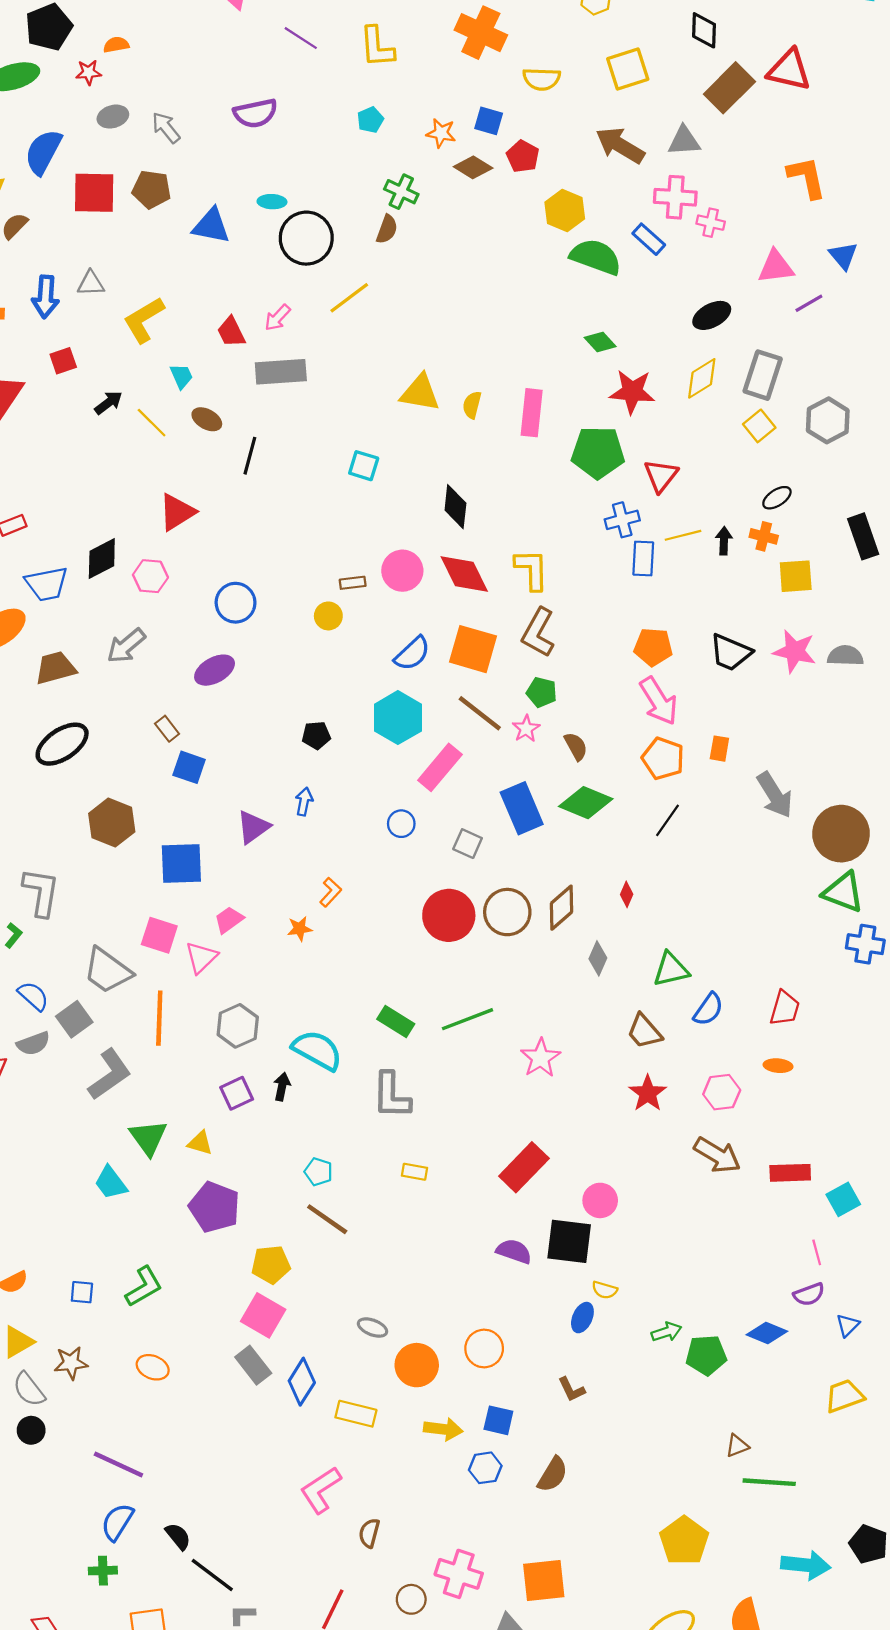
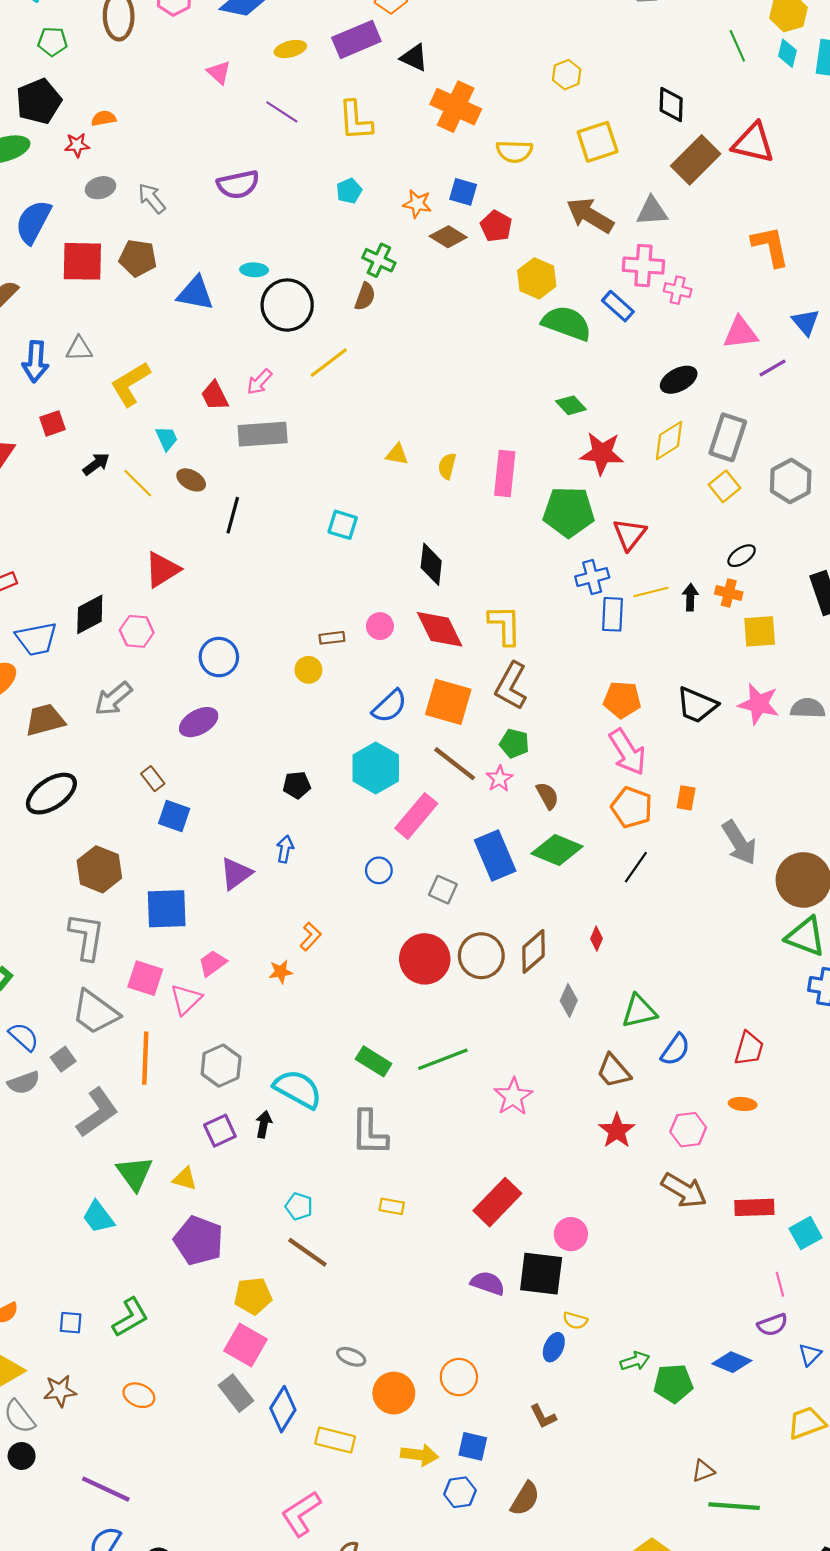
yellow triangle: (420, 393) -> (397, 454), size x0.6
pink circle: (402, 571) -> (380, 626), size x0.7
gray L-shape: (41, 892) -> (87, 937), moved
gray square: (74, 1019) -> (63, 1059), size x0.7

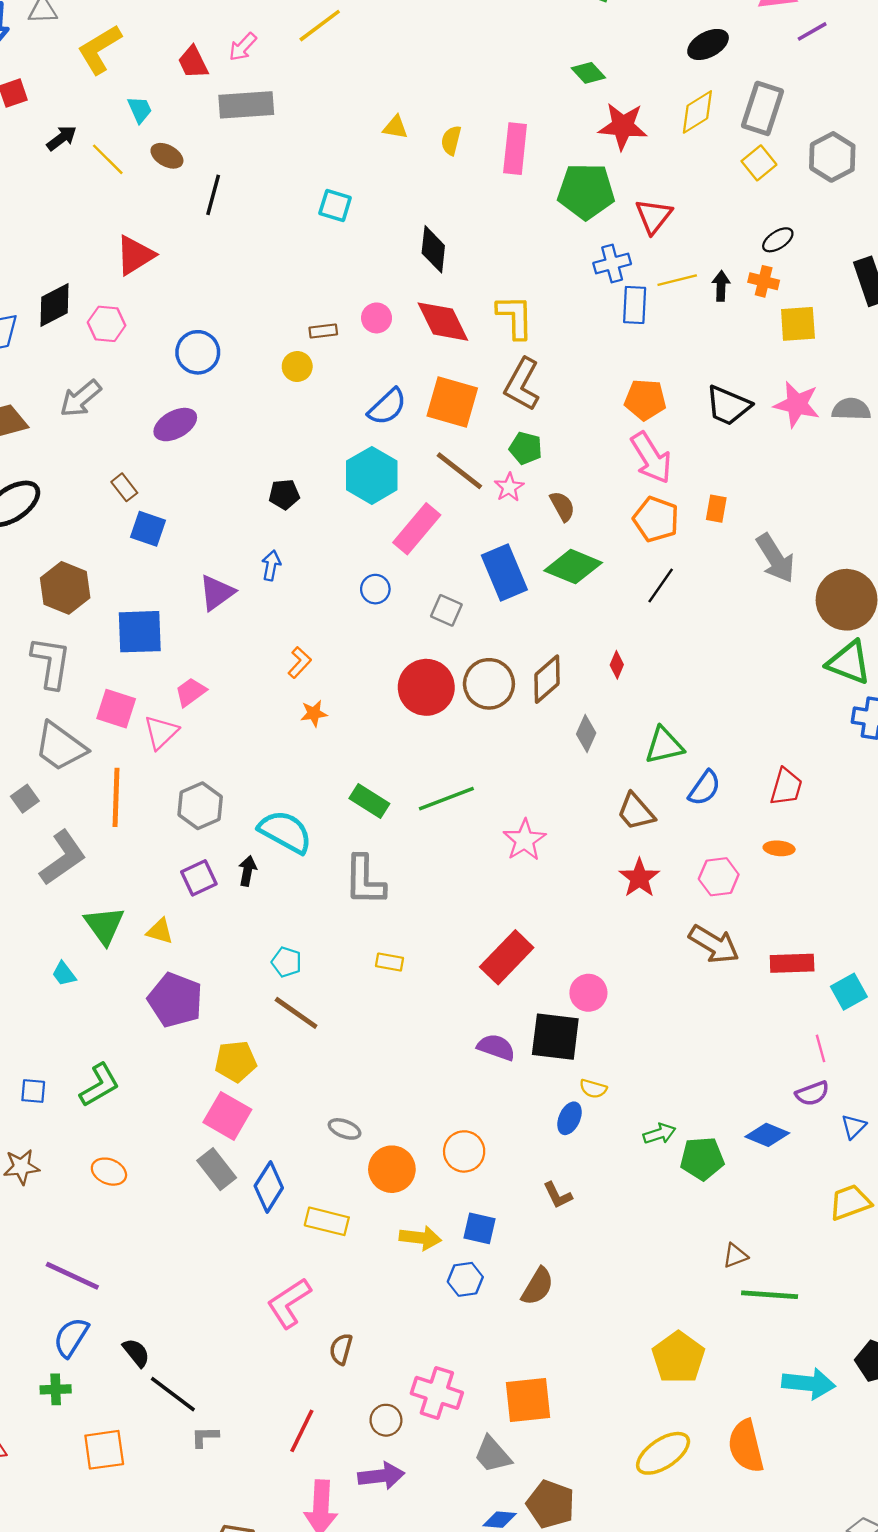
orange star: (281, 972) -> (314, 713), moved
cyan trapezoid: (98, 1217) -> (64, 974), size x0.7

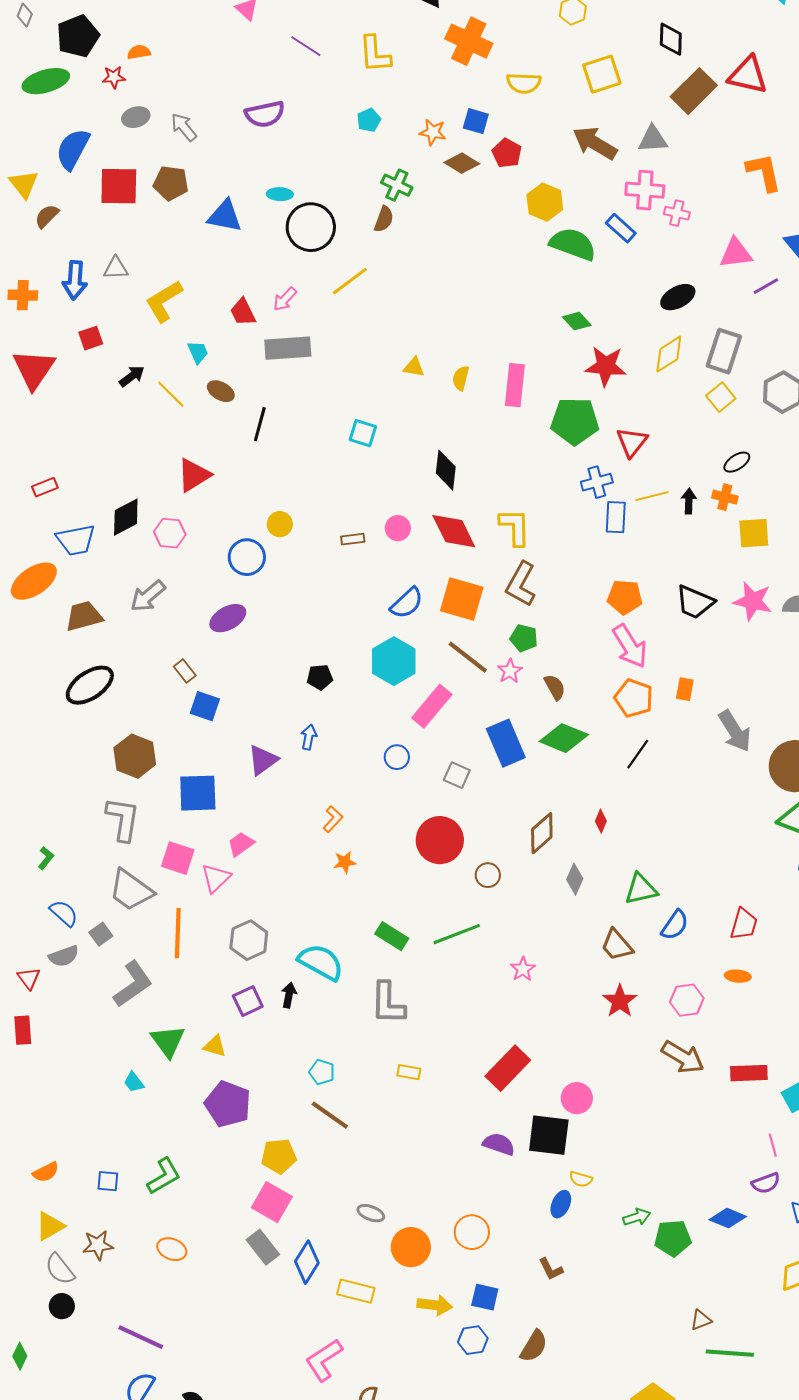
yellow circle: (297, 367) -> (280, 524), moved
brown circle: (489, 684) -> (488, 875), moved, size x0.6
pink star: (525, 840) -> (523, 969), size x0.7

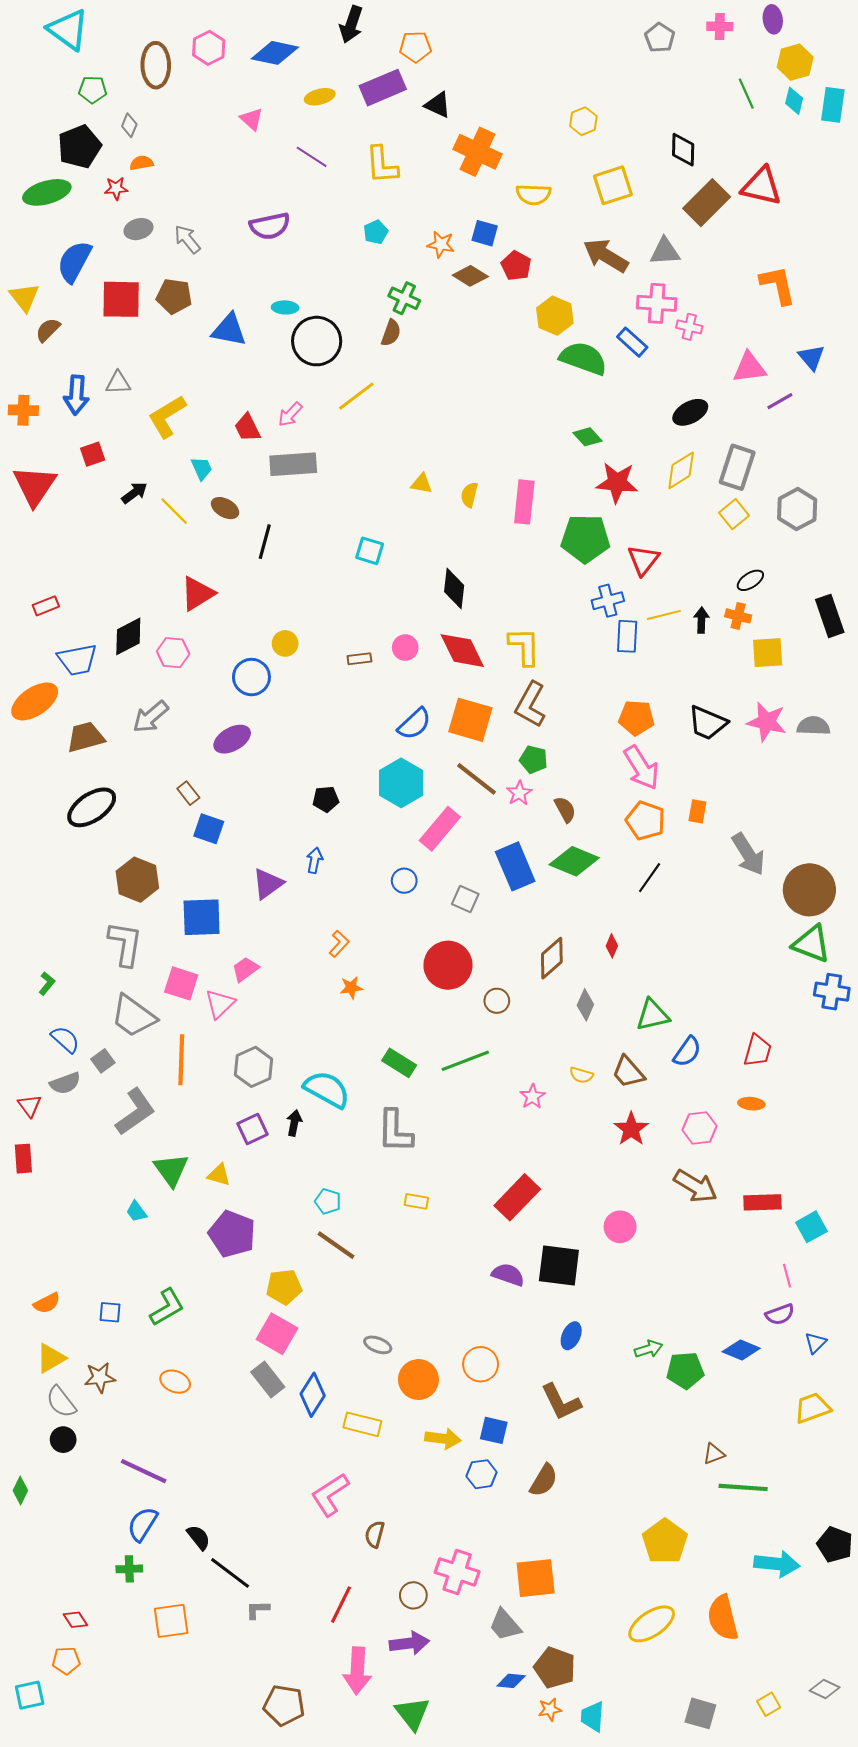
gray diamond: (25, 15) -> (129, 125), moved
pink circle: (577, 1098) -> (620, 1227), moved
yellow semicircle: (581, 1179) -> (581, 1075), moved
brown L-shape: (551, 1269) -> (561, 1402), size x1.6

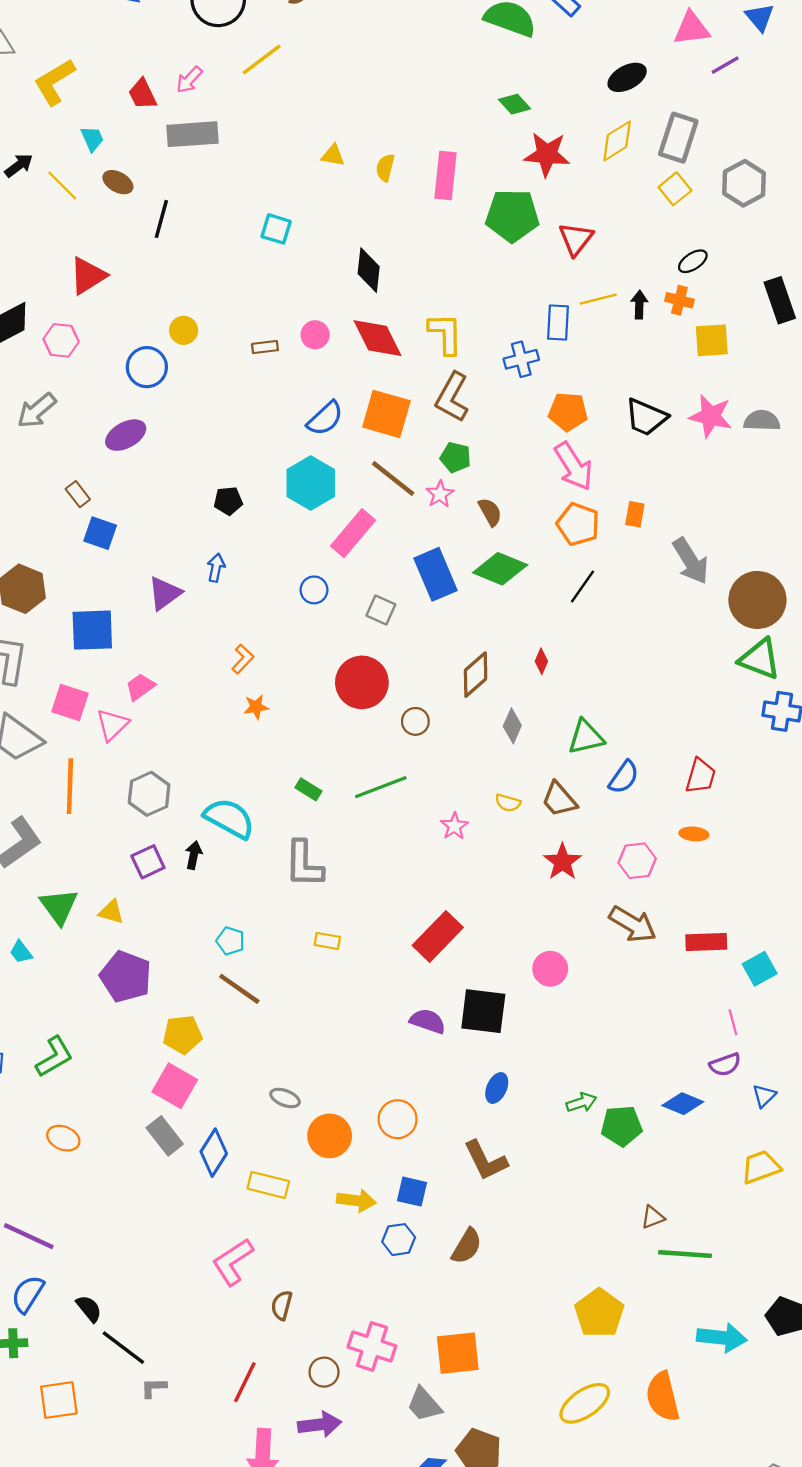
blue cross: (608, 601) -> (521, 359), moved
green rectangle: (399, 1063) -> (308, 789), size x0.7

